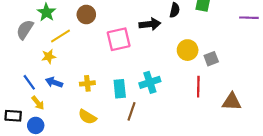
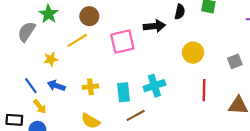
yellow line: (60, 36) -> (77, 40), moved
gray square: (211, 59) -> (235, 61), moved
brown line: (132, 111) -> (136, 115), turned 42

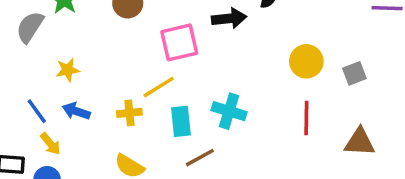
yellow line: (77, 40) -> (159, 87), moved
yellow circle: (193, 53) -> (306, 61), moved
cyan cross: (154, 86) -> (229, 111), turned 35

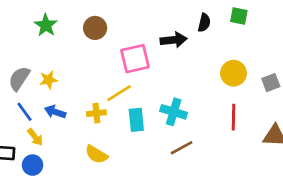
gray semicircle: (30, 27) -> (19, 79), moved
brown line: (200, 158) -> (182, 148), moved

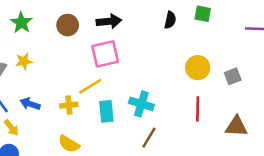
black arrow: (174, 40) -> (109, 21), moved
yellow star: (48, 80) -> (24, 61), moved
brown line: (182, 148) -> (149, 138), turned -30

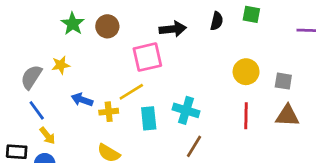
black arrow: (109, 21) -> (173, 29), moved
green star: (21, 23) -> (73, 24), moved
gray square: (233, 76) -> (283, 81), turned 30
blue arrow: (30, 104) -> (82, 100), moved
brown triangle: (236, 126) -> (287, 116), moved

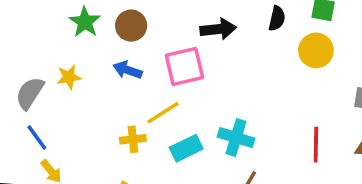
yellow circle: (246, 72) -> (316, 50), moved
blue arrow: (82, 100) -> (128, 70), moved
cyan rectangle: (149, 118) -> (186, 148), turned 70

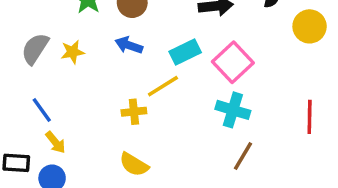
pink square: (184, 66) -> (233, 62), moved, turned -30
gray semicircle: (30, 93) -> (35, 49), moved
cyan rectangle: (186, 148) -> (185, 52), moved

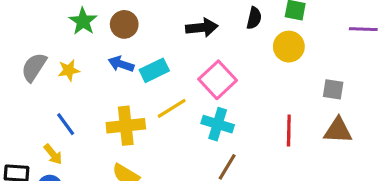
cyan rectangle: (185, 52) -> (154, 70), moved
yellow line: (163, 86) -> (172, 108), moved
blue line: (42, 110) -> (66, 124), moved
yellow cross: (134, 112) -> (126, 126), size x1.6

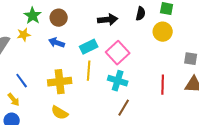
yellow star: (69, 70) -> (24, 35), moved
cyan rectangle: (154, 70) -> (89, 47), moved
yellow line: (172, 108) -> (89, 71), turned -54

